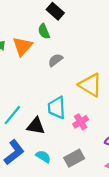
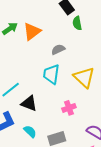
green semicircle: (44, 31) -> (77, 23), moved
cyan trapezoid: (57, 108) -> (51, 74), moved

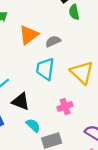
orange triangle: (32, 31) -> (29, 35), moved
cyan semicircle: (30, 131) -> (33, 125), moved

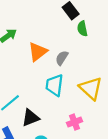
gray semicircle: (53, 41) -> (62, 58), turned -32
black triangle: (21, 101) -> (31, 118), turned -42

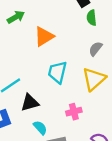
gray semicircle: (62, 58) -> (96, 49), moved
yellow triangle: (91, 88) -> (94, 79), turned 30

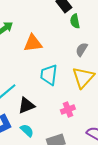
orange triangle: (44, 36) -> (33, 43), turned 30
cyan semicircle: (40, 128) -> (27, 130), moved

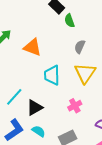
orange triangle: (33, 43) -> (32, 47), turned 36

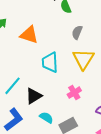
cyan semicircle: (39, 131) -> (46, 118), moved

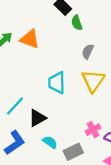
orange triangle: (29, 35) -> (30, 39), moved
pink cross: (74, 93) -> (93, 130), moved

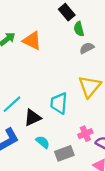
gray semicircle: (88, 51) -> (87, 48), moved, turned 32
cyan trapezoid: (57, 83) -> (59, 103), moved

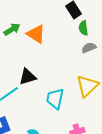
black triangle: (33, 118) -> (28, 77), moved

